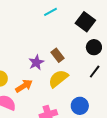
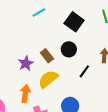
black circle: (94, 47) -> (69, 49), moved
orange arrow: (24, 86) -> (25, 94), moved, turned -48

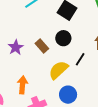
purple star: (26, 63) -> (16, 47), moved
yellow semicircle: (48, 79) -> (58, 70), moved

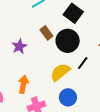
black circle: (63, 38) -> (68, 41), size x1.5
brown rectangle: (42, 46) -> (46, 33), moved

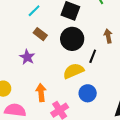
brown rectangle: (46, 33) -> (40, 34), moved
yellow semicircle: (60, 72) -> (73, 71), turned 30

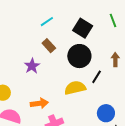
orange arrow: (41, 93) -> (39, 103), turned 78
blue circle: (88, 93) -> (106, 113), moved

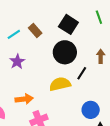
cyan line: (47, 22) -> (14, 34), moved
brown rectangle: (49, 46) -> (35, 31), moved

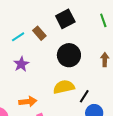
black square: (68, 24) -> (65, 19), moved, turned 30
black line: (82, 73) -> (84, 96), moved

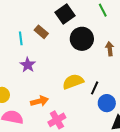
cyan line: (18, 37) -> (21, 38), turned -56
black circle: (69, 55) -> (82, 39), moved

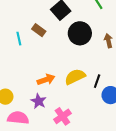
purple star: (28, 65) -> (39, 101), moved
orange arrow: (39, 101) -> (46, 80), moved

